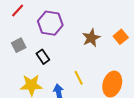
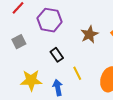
black rectangle: (43, 57) -> (57, 55), moved

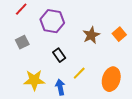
yellow line: (77, 73) -> (79, 73), turned 72

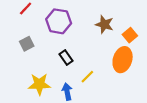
brown star: (91, 35) -> (104, 24), moved, turned -30
orange ellipse: (111, 79) -> (123, 60), moved

